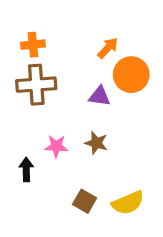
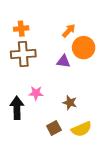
brown star: (96, 143) -> (70, 103), moved
black arrow: (26, 170) -> (17, 108), size x1.5
brown square: (85, 201) -> (54, 128), turned 32

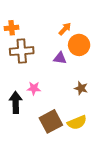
orange cross: (21, 29) -> (12, 28), moved
brown star: (70, 103) -> (81, 88), moved
brown square: (54, 128) -> (51, 121), size x1.6

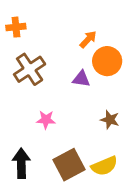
orange cross: (12, 28) -> (16, 27), moved
brown cross: (22, 51) -> (30, 69), turned -30
black arrow: (16, 102) -> (21, 163), moved

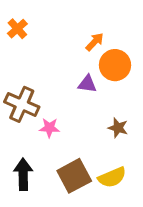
orange cross: (16, 27) -> (17, 29), turned -36
brown cross: (30, 69) -> (22, 104), moved, turned -32

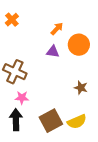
orange arrow: (95, 42) -> (57, 29), moved
purple triangle: (87, 84) -> (53, 52), moved
pink star: (49, 128) -> (22, 98), moved

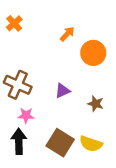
purple triangle: (53, 52) -> (63, 91), moved, turned -32
brown square: (51, 121) -> (60, 143), turned -30
yellow semicircle: (77, 122) -> (91, 144), turned 42

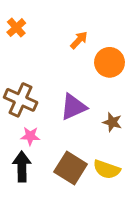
purple triangle: (63, 91) -> (73, 107), size x1.5

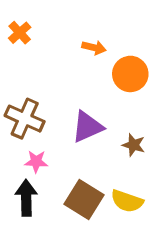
orange arrow: (79, 40) -> (94, 48), turned 60

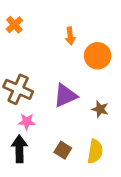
orange arrow: (94, 48) -> (70, 36), turned 70
brown square: (84, 199) -> (63, 150), size x0.6
yellow semicircle: (127, 201) -> (95, 151), turned -100

